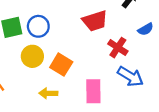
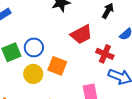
orange square: (61, 65) -> (57, 66), moved

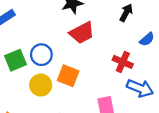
red trapezoid: (81, 34) -> (82, 33), moved

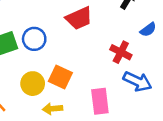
orange square: (68, 76) -> (60, 77), moved
yellow circle: (41, 85) -> (33, 84), moved

